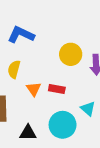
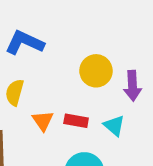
cyan triangle: (88, 109) -> (114, 126), moved

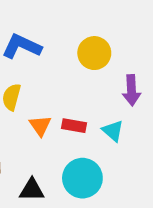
yellow circle: (96, 71) -> (94, 53), moved

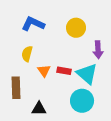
cyan triangle: (113, 131) -> (87, 74), size x1.6
cyan circle: (82, 178) -> (82, 101), moved

